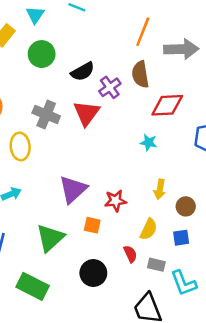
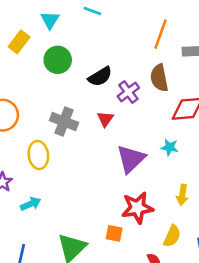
red triangle: (86, 113) -> (105, 119), size x0.6
purple triangle: (73, 189) -> (131, 159), moved
red star: (115, 201) -> (137, 208), size x1.4

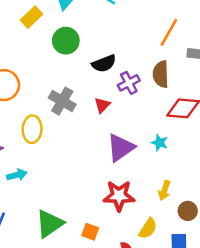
orange square: (114, 233) -> (90, 232), moved

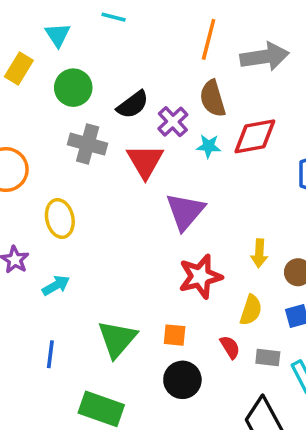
gray cross: (62, 101) -> (88, 144), moved
red triangle: (102, 105) -> (145, 161), size x1.6
cyan star: (160, 143) -> (209, 146), moved

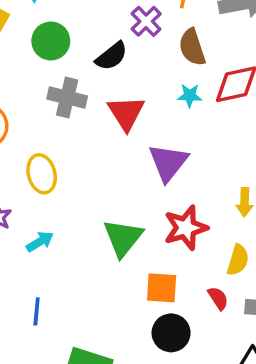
purple cross: (173, 122) -> (146, 21), moved
orange square: (175, 335) -> (162, 288), size x1.4
green triangle: (117, 339) -> (123, 238), moved

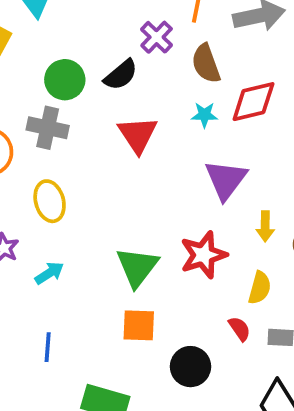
green circle: (51, 41) -> (65, 80), moved
gray cross: (67, 98) -> (48, 128), moved
purple triangle: (168, 162) -> (226, 180), moved
orange square: (162, 288) -> (139, 325), moved

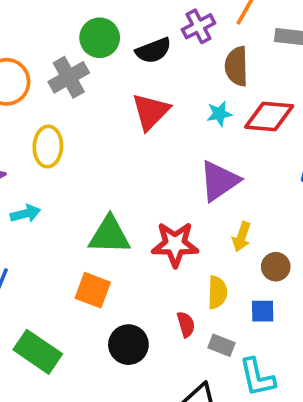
cyan star: (204, 115) -> (219, 114), turned -30
gray cross: (48, 128) -> (69, 77), turned 30
green triangle: (137, 267) -> (109, 235), turned 36
yellow semicircle: (260, 288) -> (217, 292), turned -32

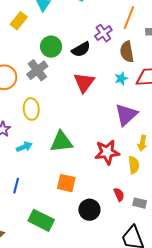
green triangle: (109, 235) -> (61, 142), moved
yellow semicircle: (217, 292) -> (134, 165), moved

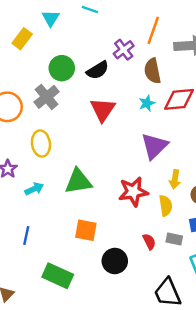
gray rectangle: (140, 203) -> (174, 239), moved

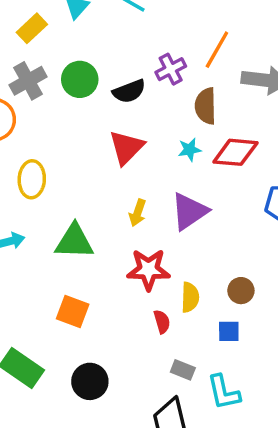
gray cross: (47, 97) -> (28, 81), moved
yellow arrow: (175, 179) -> (138, 213), moved
gray rectangle: (174, 239) -> (183, 370), moved
red semicircle: (149, 242) -> (162, 322), moved
black circle: (115, 261) -> (90, 381), moved

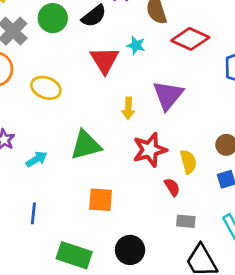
cyan star: (190, 150) -> (136, 45), moved, turned -30
red diamond: (235, 152) -> (190, 39), turned 36
yellow ellipse: (32, 179) -> (46, 88), moved, turned -56
gray rectangle: (183, 370) -> (186, 221), moved

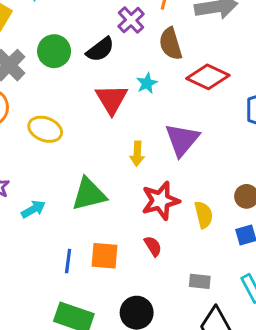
cyan star: (136, 45) -> (147, 83), turned 30
red semicircle: (172, 187) -> (153, 246), moved
blue line: (33, 213) -> (68, 261), moved

